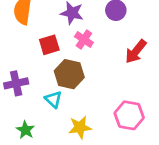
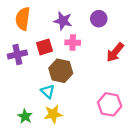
pink cross: (84, 40) -> (73, 43), turned -32
purple cross: (16, 83) -> (17, 54), moved
yellow star: (80, 127) -> (53, 114), moved

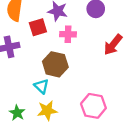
red square: (44, 47) -> (38, 27), moved
pink hexagon: (110, 104) -> (93, 106), moved

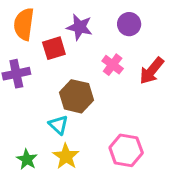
pink cross: (68, 34) -> (113, 65), moved, turned 35
yellow star: (47, 111) -> (66, 156), turned -30

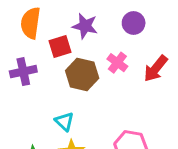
brown hexagon: (76, 96) -> (82, 74), moved

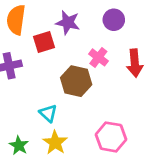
red arrow: (156, 69) -> (135, 63), turned -44
brown hexagon: (82, 74) -> (76, 81), moved

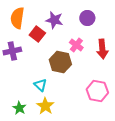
red square: (44, 42) -> (37, 34), turned -35
pink hexagon: (111, 137) -> (97, 91), moved

